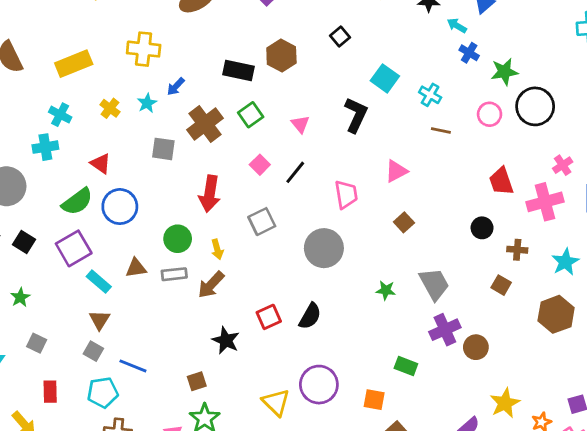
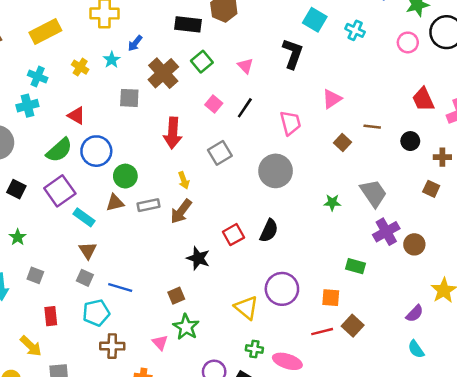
brown line: (441, 131) -> (372, 127), moved
green circle: (178, 239) -> (125, 176), moved

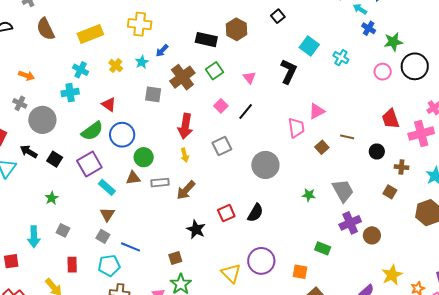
pink trapezoid: (290, 123) -> (296, 128), moved
yellow arrow: (184, 180) -> (185, 155), moved

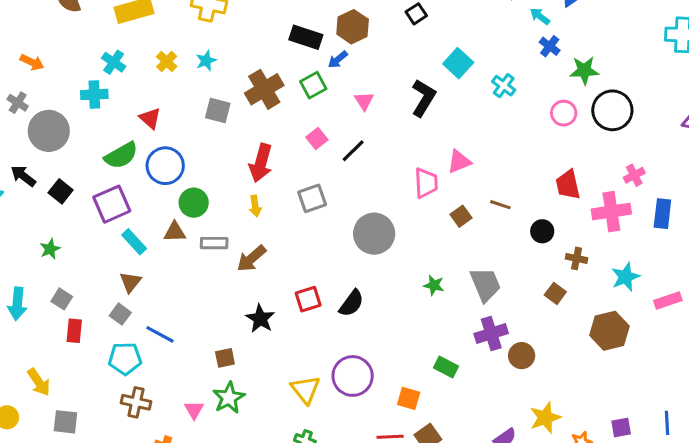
blue arrow: (162, 51) -> (338, 60), moved
red rectangle: (72, 265) -> (74, 331), moved

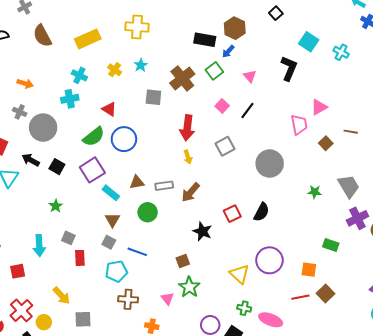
green circle: (194, 203) -> (148, 212), moved

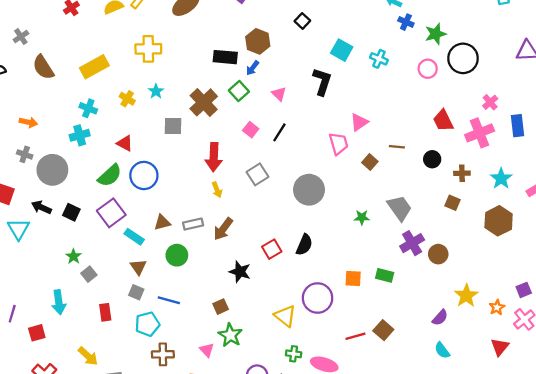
gray square: (68, 238) -> (89, 274), moved, turned 32
orange square: (309, 270) -> (353, 279), moved

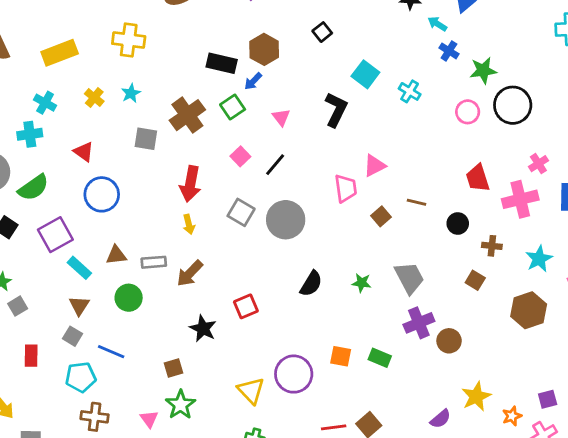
gray square: (257, 174) -> (241, 212), turned -35
green semicircle: (110, 175) -> (33, 188), moved
gray circle: (309, 190) -> (286, 220), moved
black semicircle: (304, 245) -> (311, 284), moved

